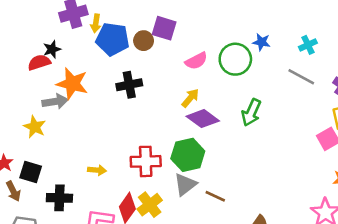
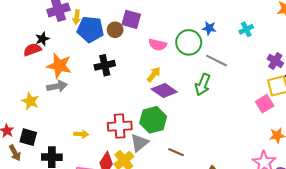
pink semicircle: (196, 61) -> (158, 45), turned 42
gray line: (301, 77) -> (217, 61), moved
gray arrow: (55, 101) -> (57, 86), moved
gray triangle: (185, 184) -> (139, 143), moved

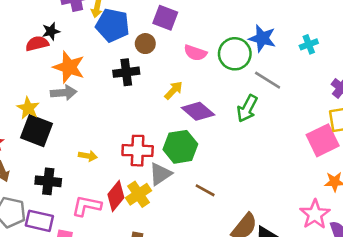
blue star: (209, 28) -> (262, 38), size x1.5
brown circle: (115, 30) -> (145, 44), moved
yellow arrow: (154, 74) -> (174, 90), moved
pink square: (265, 104) -> (323, 140), size x1.4
black square: (28, 137) -> (36, 131), moved, size x1.4

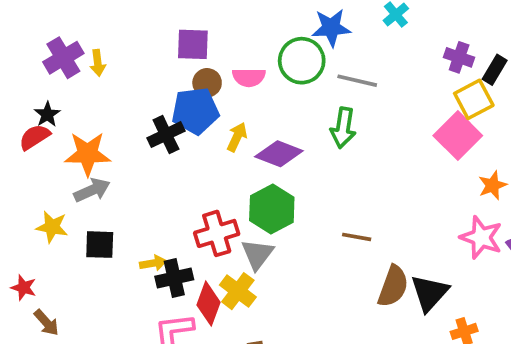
blue pentagon: (113, 25) -> (195, 111), moved
brown circle: (145, 44) -> (207, 83), moved
black square: (36, 131) -> (100, 245), moved, size x0.7
black cross: (48, 181) -> (174, 278), moved
brown line: (205, 190) -> (357, 237), moved

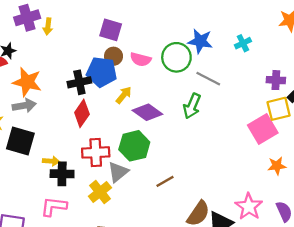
purple cross: (459, 57) -> (276, 80), turned -30
brown line: (357, 237) -> (165, 181), moved, turned -54
pink star: (481, 237) -> (249, 207), moved
black square: (100, 245) -> (20, 141), size x1.4
red diamond: (208, 304) -> (82, 113), moved

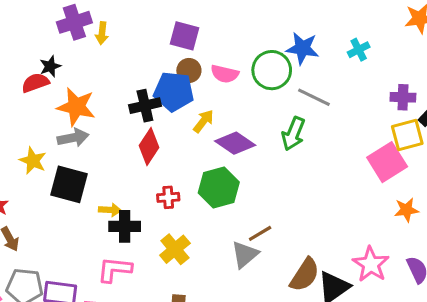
red cross: (96, 152) -> (168, 197), size x0.6
gray triangle: (118, 172) -> (245, 254), moved

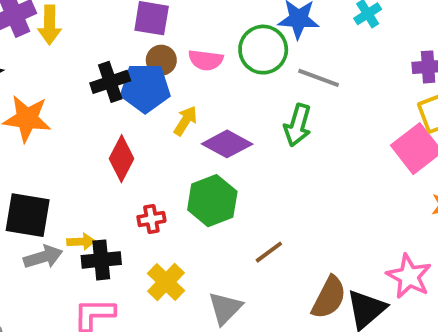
yellow arrow: (102, 33) -> (50, 25), size x1.4
black cross: (145, 106) -> (110, 82), moved
gray arrow: (73, 138) -> (43, 257), moved
gray triangle: (245, 254) -> (225, 308), moved

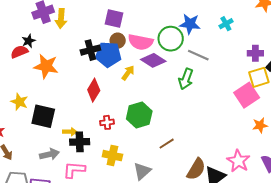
pink semicircle: (206, 60) -> (141, 42), size x1.4
purple diamond: (227, 144) -> (153, 60), moved
gray arrow: (43, 257) -> (49, 154), moved
yellow cross: (166, 282) -> (112, 156), turned -36

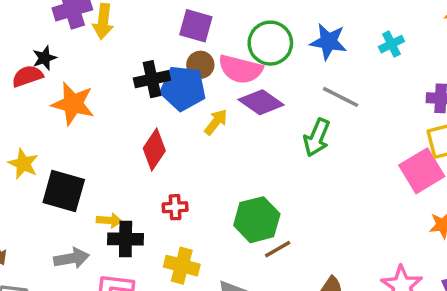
green circle: (171, 39) -> (270, 43), moved
green hexagon: (139, 115) -> (257, 220), moved

